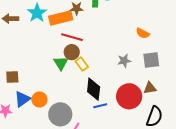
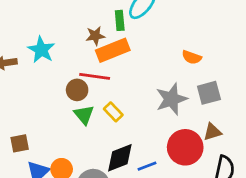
orange rectangle: (61, 18) -> (113, 50), moved
brown circle: (72, 52) -> (77, 90), moved
gray star: (124, 61) -> (171, 99), size x1.6
black diamond: (94, 89) -> (120, 158), moved, turned 70

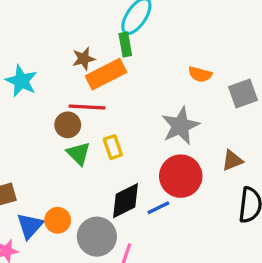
green rectangle: (120, 20) -> (125, 45), moved
gray square: (209, 93) -> (243, 93), moved
yellow rectangle: (113, 112) -> (113, 147), turned 30
red circle: (185, 147) -> (181, 176), moved

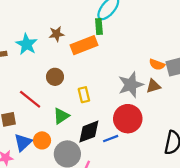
brown star: (84, 59) -> (57, 34), moved
orange semicircle: (200, 74) -> (157, 64), moved
red line: (87, 107) -> (30, 99), moved, turned 30
green triangle: (78, 154) -> (61, 116), moved, turned 36
brown triangle: (232, 160) -> (153, 86), moved

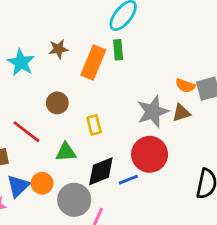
green rectangle: (99, 26) -> (118, 50), moved
orange rectangle: (84, 45) -> (93, 63), turned -45
green triangle: (61, 116) -> (66, 152), turned 30

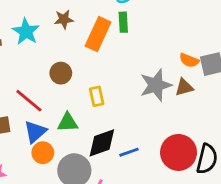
red circle: (150, 154) -> (179, 152), moved
blue triangle: (18, 186) -> (35, 132), moved

